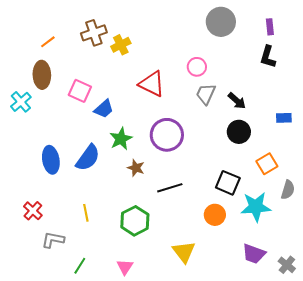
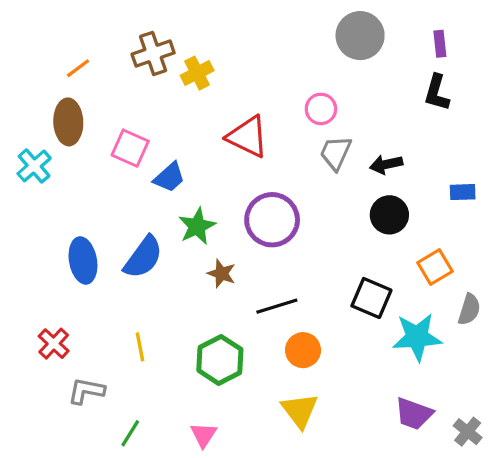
black arrow: (237, 101) -> (386, 164), turned 126
orange circle: (215, 215) -> (303, 350), moved

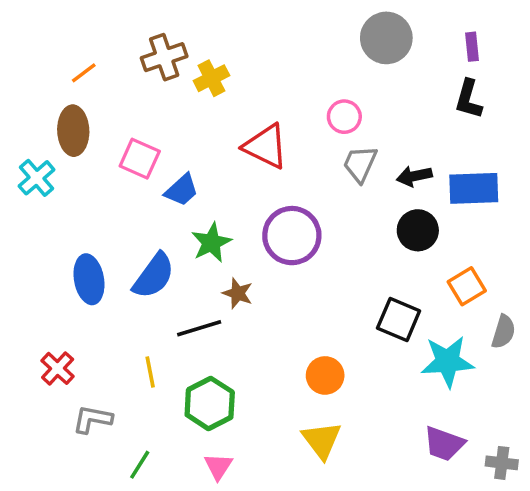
blue rectangle: (463, 192) -> (474, 188), moved, size x1.8
black line: (277, 306) -> (199, 328), moved
green hexagon: (220, 360) -> (210, 403), moved
gray cross: (468, 432) -> (502, 463), turned -32

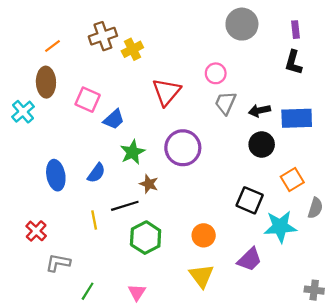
red triangle: (266, 146) -> (166, 92), turned 44
blue semicircle: (154, 276) -> (96, 173), size x0.7
yellow line: (150, 372) -> (94, 220), moved
green hexagon: (210, 403) -> (146, 238), moved
purple trapezoid: (444, 444) -> (250, 259), moved, turned -64

